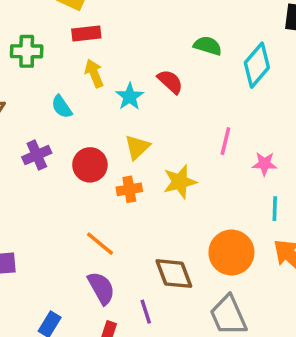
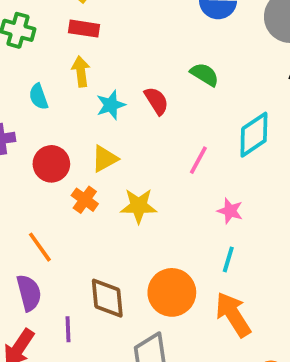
cyan diamond: (257, 65) -> (254, 135), moved
pink line: (225, 141) -> (198, 160), moved
orange cross: (129, 189) -> (85, 200), turned 30

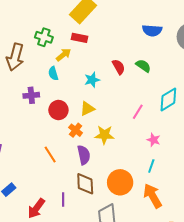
yellow arrow: (81, 71) -> (63, 55), moved, turned 56
red semicircle: (156, 101) -> (119, 67), moved
purple semicircle: (29, 293) -> (84, 155), moved

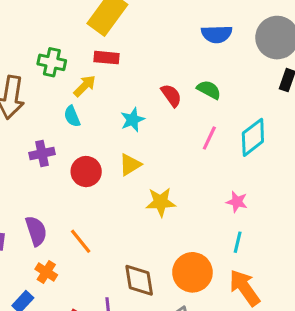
pink line: (138, 112) -> (209, 138), moved
orange cross: (76, 130) -> (46, 272), moved
purple semicircle: (84, 155) -> (36, 231), moved

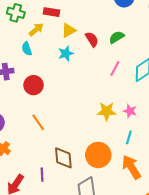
green semicircle: (209, 90) -> (117, 37), turned -63
yellow triangle: (130, 165) -> (69, 30), moved
yellow star: (161, 202) -> (107, 111), moved
orange line: (81, 241) -> (38, 122), moved

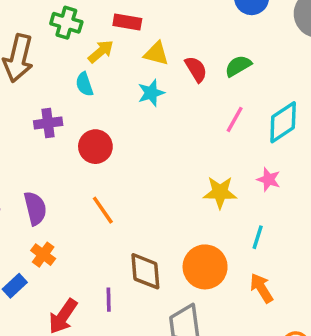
yellow triangle: (69, 30) -> (156, 54), turned 42
pink star: (130, 111) -> (269, 179), moved
orange arrow: (131, 167) -> (261, 288), size x0.7

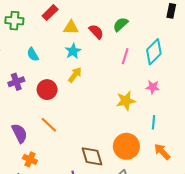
red rectangle: (127, 22) -> (50, 13), turned -42
yellow arrow: (101, 52) -> (75, 75), moved
orange line: (103, 210) -> (49, 125), moved

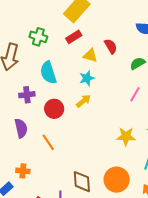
red semicircle: (96, 32) -> (111, 46), moved
cyan semicircle: (33, 54) -> (48, 73), size x1.6
purple semicircle: (20, 133) -> (21, 128), moved
orange cross: (30, 159) -> (23, 171), turned -32

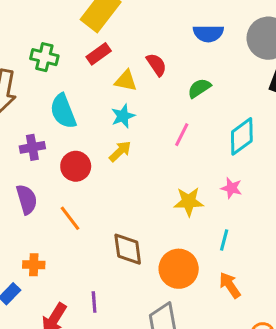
pink line: (135, 94) -> (182, 135), moved
brown diamond: (82, 182) -> (128, 249), moved

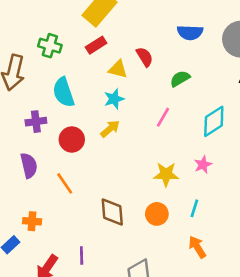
pink star: (231, 188) -> (203, 165), turned 30
orange circle: (179, 269) -> (157, 214), moved, size x0.7

